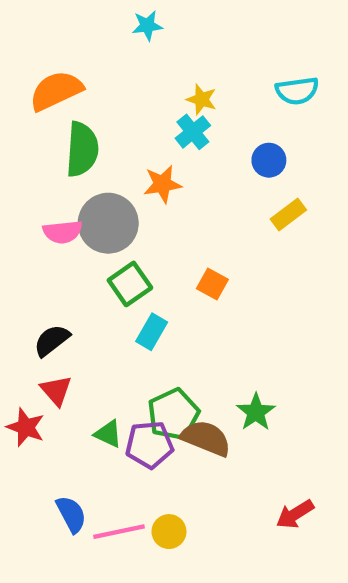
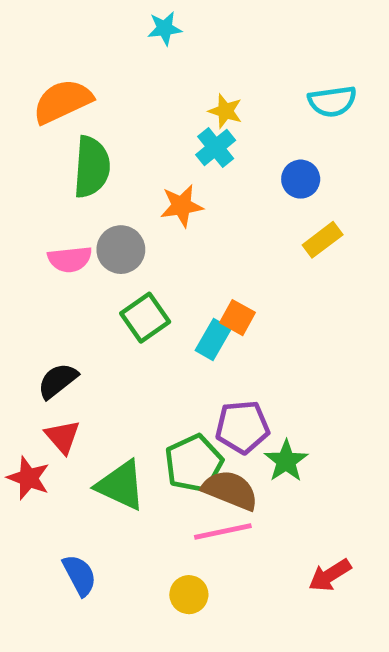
gray circle: (108, 223) -> (121, 250), size x0.7
cyan rectangle: (152, 332) -> (213, 339), moved
green triangle: (108, 434) -> (121, 485), size x1.6
purple pentagon: (149, 445) -> (242, 427), moved
pink line: (119, 532) -> (223, 531), moved

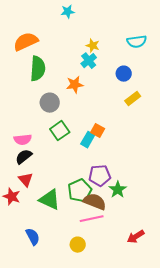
pink semicircle: (70, 259) -> (23, 140), moved

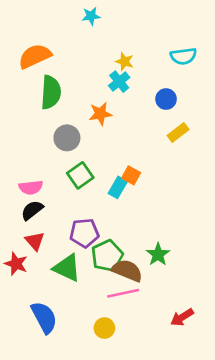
purple pentagon: (100, 176) -> (84, 233), moved
blue semicircle: (33, 237) -> (44, 317), size x1.4

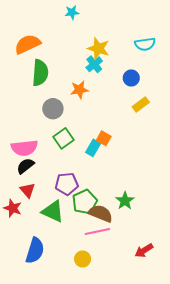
yellow star: (124, 62) -> (98, 48), size x1.5
pink semicircle: (31, 187) -> (24, 148), size x1.4
blue semicircle: (44, 317) -> (35, 251), turned 45

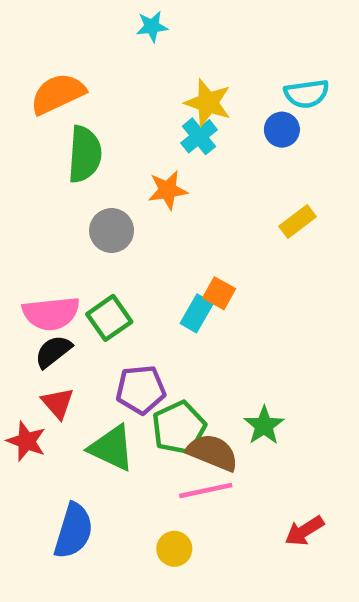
blue circle: (131, 78) -> (282, 130), moved
green square: (64, 138) -> (109, 318), moved

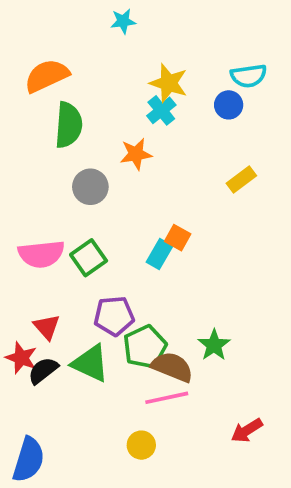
black semicircle: (53, 352) -> (43, 370), moved
blue semicircle: (73, 531) -> (29, 460), moved

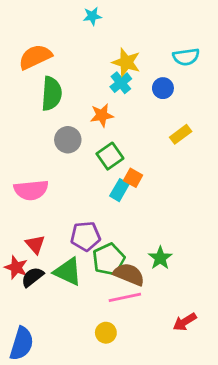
blue circle: (229, 105) -> (163, 88), moved
green square: (89, 258) -> (110, 156), moved

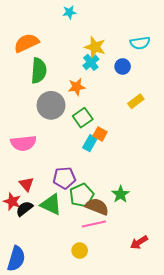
gray circle: (68, 140) -> (51, 105), size x1.4

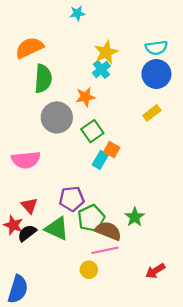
yellow star: (95, 47) -> (106, 52), turned 30
blue circle: (123, 66) -> (156, 74), moved, size x1.6
yellow circle: (80, 251) -> (89, 270), moved

